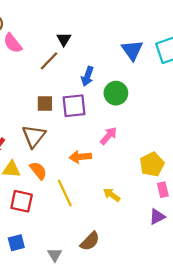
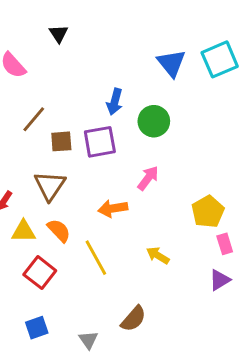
black triangle: (64, 39) -> (59, 34), moved
brown line: (49, 61) -> (34, 119), moved
red square: (22, 201) -> (40, 273), turned 30

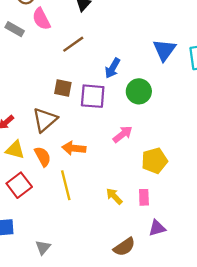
brown line: (34, 119) -> (73, 44), moved
orange arrow: (113, 208) -> (74, 148), moved
yellow pentagon: (208, 212) -> (154, 161), moved
pink rectangle: (225, 244) -> (144, 197), moved
brown semicircle: (133, 319) -> (124, 247), moved

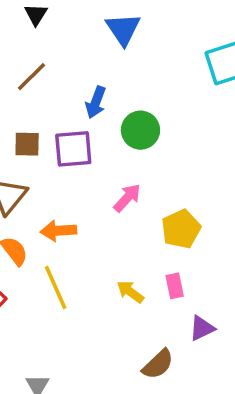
blue triangle: (164, 50) -> (123, 29), moved

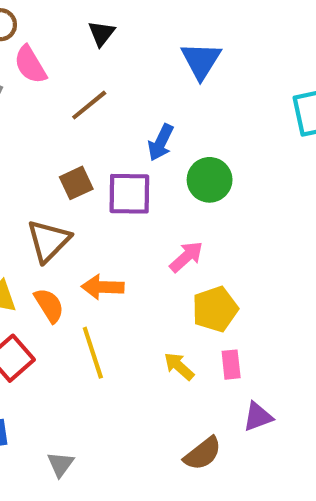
brown square: (27, 144) -> (76, 183), turned -32
yellow pentagon: (181, 229) -> (215, 309), moved

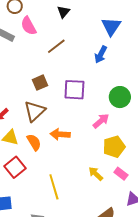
blue arrow: (161, 142) -> (101, 54), moved
green circle: (210, 180) -> (120, 97), moved
brown square: (76, 183) -> (40, 83), moved
yellow line: (93, 353) -> (54, 187), moved
pink rectangle: (231, 365) -> (121, 174), turned -48

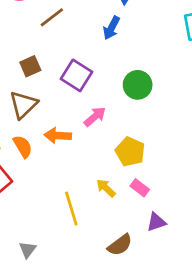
purple square: (74, 90) -> (77, 75), turned 30
pink arrow: (101, 121) -> (95, 117), moved
yellow pentagon: (114, 147) -> (130, 152), turned -30
yellow line: (54, 187) -> (71, 209), moved

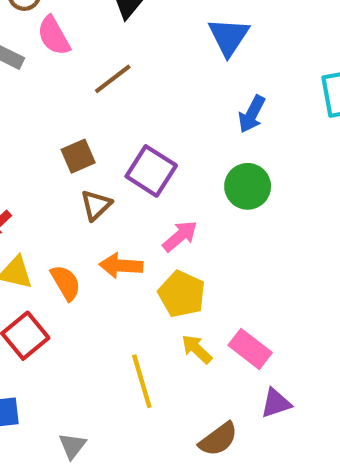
blue arrow: (111, 28) -> (252, 114), moved
brown triangle: (23, 105) -> (96, 205), moved, size x0.7
yellow pentagon: (130, 152) -> (182, 294), moved
pink rectangle: (140, 188) -> (250, 349), size x1.4

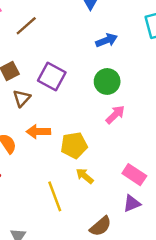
blue arrow: (252, 114) -> (107, 40), turned -135
pink arrow: (180, 236) -> (115, 114), moved
yellow pentagon: (182, 294) -> (74, 145), turned -30
pink rectangle: (250, 349) -> (134, 175), moved

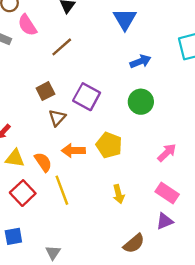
pink arrow: (115, 114) -> (167, 153), moved
yellow pentagon: (74, 145) -> (109, 145), moved, turned 30
yellow arrow: (85, 176) -> (119, 194), turned -144
yellow line: (55, 196) -> (62, 190), moved

